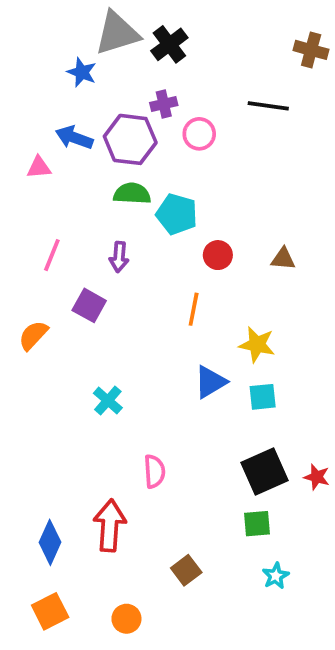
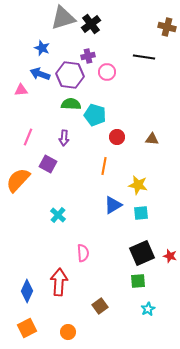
blue star: (82, 72) -> (42, 48), moved
orange semicircle: (33, 335) -> (18, 180), size x1.5

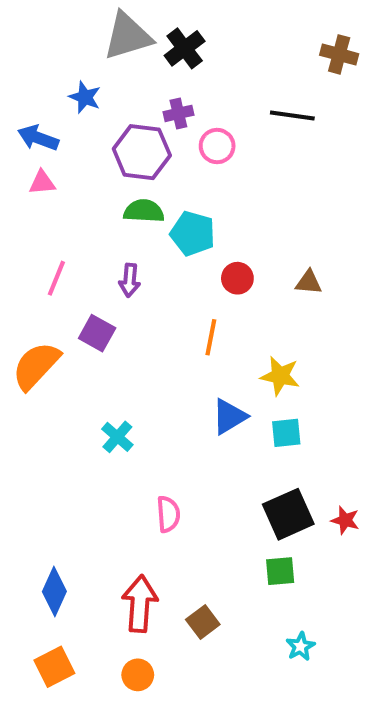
blue arrow: (40, 74) -> (38, 138), moved
red arrow: (59, 282) -> (140, 604), moved
cyan star: (148, 309) -> (300, 646), moved

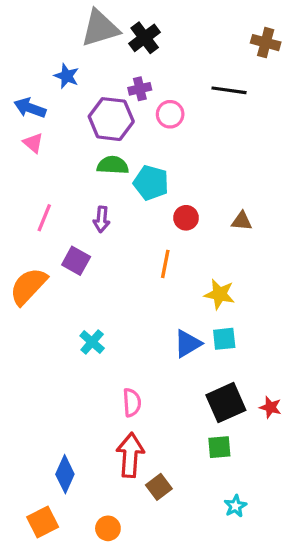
pink triangle: (42, 183) -> (33, 143), turned 45
blue triangle: (229, 417) -> (188, 344), moved
blue diamond: (54, 591) -> (65, 474), moved
red arrow: (140, 604) -> (130, 455), moved

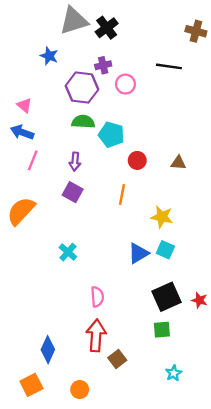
blue arrow: (30, 108) -> (22, 132), moved
purple square: (76, 261) -> (73, 192), moved
cyan square: (224, 339) -> (165, 250), turned 30

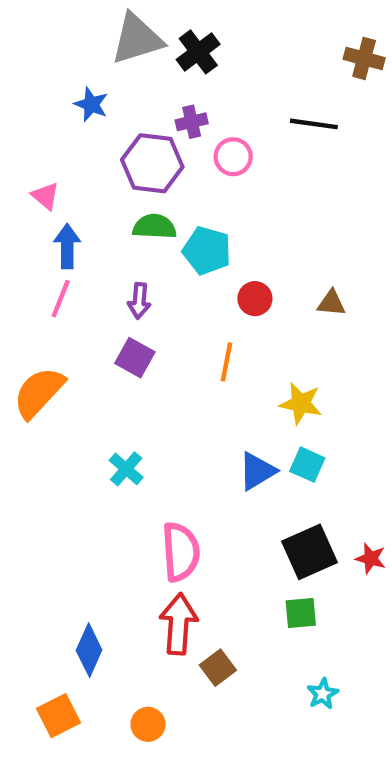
blue arrow: (22, 132) -> (67, 246), moved, turned 70
pink semicircle: (97, 297) -> (181, 552), size x1.5

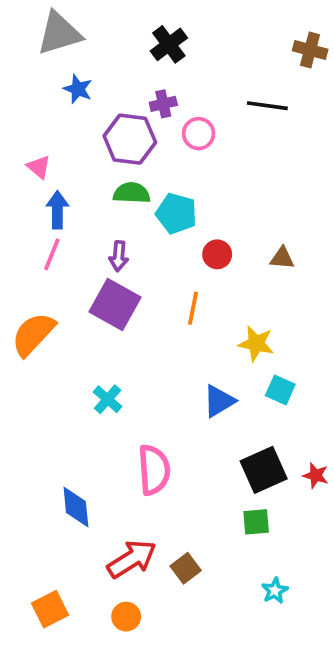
gray triangle: (137, 39) -> (59, 33), moved
purple square: (135, 358) -> (115, 304), size x1.5
cyan square: (307, 465) -> (280, 390), moved
red arrow: (179, 624) -> (132, 559), moved, turned 54
blue diamond: (89, 650) -> (76, 507), moved, turned -30

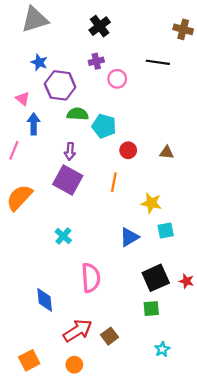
blue star: (78, 89) -> (39, 62), moved
purple hexagon: (130, 139) -> (60, 85), moved
pink line: (52, 254) -> (14, 150), moved
cyan square: (280, 390) -> (166, 231), turned -35

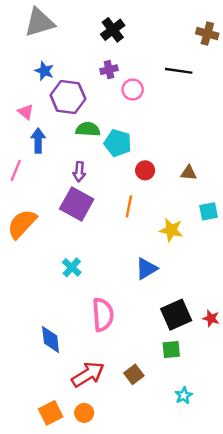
cyan square: (166, 231) -> (209, 211), moved
brown square: (109, 336) -> (134, 374), moved
orange square: (29, 360) -> (51, 413), moved

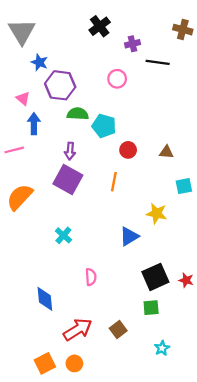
gray triangle: (39, 22) -> (22, 32), moved, turned -44
purple cross: (109, 70) -> (132, 44), moved
pink line: (16, 170) -> (14, 150), turned 54
yellow star: (171, 230) -> (157, 213), moved
pink semicircle: (103, 315) -> (91, 277), size x0.6

